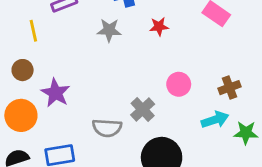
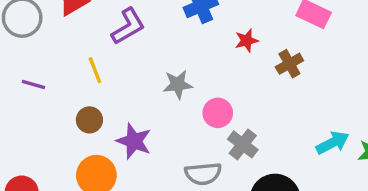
gray star: (109, 30) -> (178, 84), moved
pink circle: (179, 84) -> (218, 113), moved
brown cross: (229, 88) -> (289, 64), moved

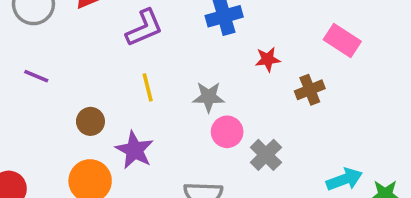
yellow line: (95, 70) -> (148, 87), moved
gray star: (178, 84) -> (209, 97), moved
gray cross: (243, 144) -> (266, 155), moved

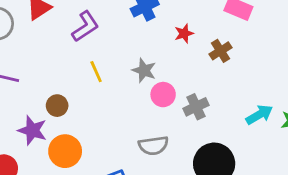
gray star: (209, 97) -> (144, 70), turned 30
purple star: (134, 150) -> (32, 130), moved
gray cross: (266, 155) -> (196, 107), turned 30

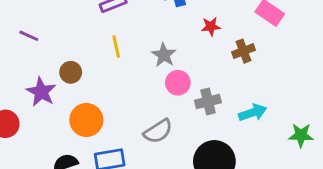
cyan arrow: (259, 115) -> (253, 113), moved
gray semicircle: (153, 145) -> (158, 131), turned -36
orange circle: (65, 151) -> (86, 120), moved

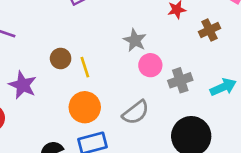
yellow line: (116, 47) -> (85, 67), moved
brown circle: (71, 72) -> (61, 58), moved
orange circle: (86, 120) -> (85, 107), moved

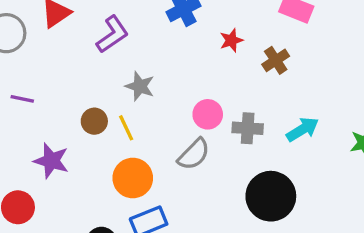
gray star: (135, 40) -> (140, 86), moved
gray cross: (180, 80) -> (248, 128), turned 30
gray semicircle: (136, 112) -> (194, 154), moved

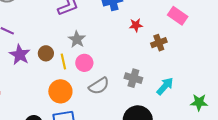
pink circle: (208, 114) -> (84, 63), moved
cyan arrow: (302, 129) -> (165, 86), turned -30
purple star: (51, 161) -> (20, 55), moved

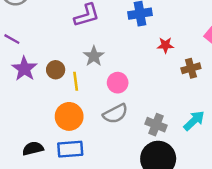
pink circle: (84, 63) -> (118, 83), moved
gray cross: (133, 78) -> (156, 125), moved

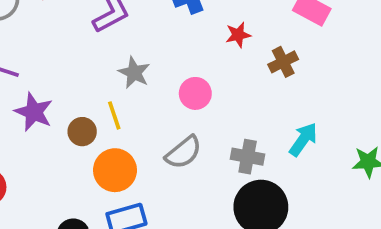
brown circle: (56, 70) -> (82, 132), moved
pink circle: (118, 83) -> (195, 93), moved

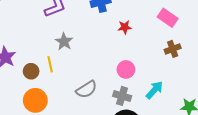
brown cross: (283, 62) -> (173, 49), moved
pink circle: (195, 93) -> (126, 69), moved
orange circle: (115, 170) -> (35, 100), moved

